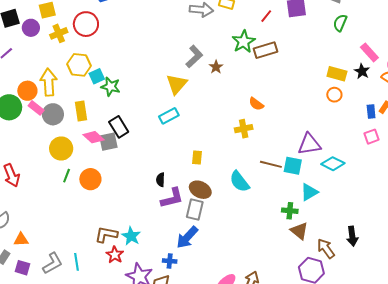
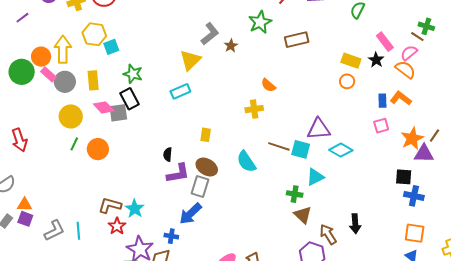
brown rectangle: (265, 50) -> (297, 40), moved
green star: (111, 87) -> (133, 74), moved
purple square: (22, 268) -> (25, 219), moved

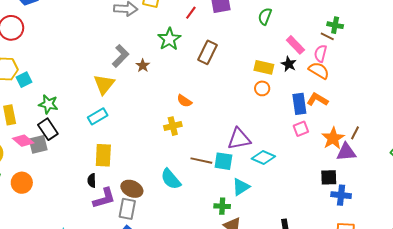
brown rectangle: (297, 40) -> (208, 52), turned -45
pink semicircle: (409, 53) -> (321, 53), turned -30
blue rectangle: (382, 101) -> (299, 104), size x1.5
yellow rectangle: (206, 135) -> (103, 155), moved, size x1.6

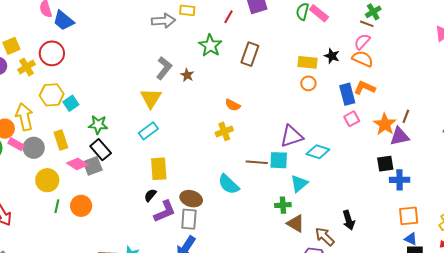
green cross: (335, 25) -> (373, 12), turned -35
pink rectangle: (295, 45) -> (319, 13), moved
pink semicircle: (321, 53) -> (362, 42), turned 36
black semicircle: (92, 180) -> (150, 195), turned 48

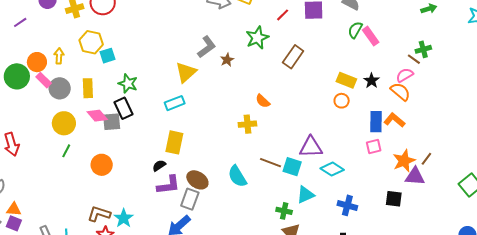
yellow arrow: (24, 117) -> (59, 56), size x0.6
blue cross: (400, 180) -> (347, 205), moved
orange circle: (81, 206) -> (102, 165), moved

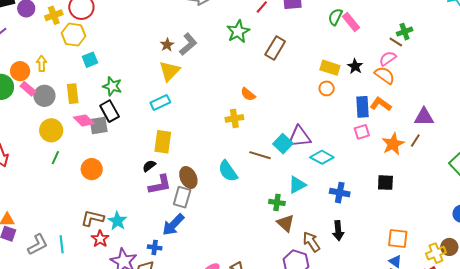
yellow hexagon: (91, 42) -> (74, 35), moved
brown star: (227, 60) -> (167, 45), moved
cyan square: (292, 167) -> (283, 144), moved, turned 30
purple triangle: (415, 176) -> (424, 117), moved
brown ellipse: (197, 180) -> (188, 178), turned 35

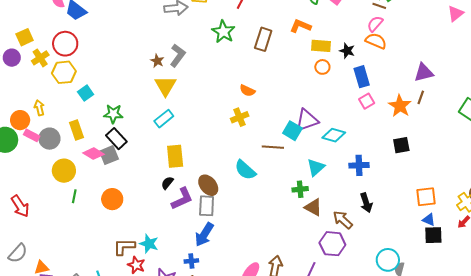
black star: (355, 66) -> (347, 51), moved
orange L-shape: (381, 104) -> (300, 26), moved

